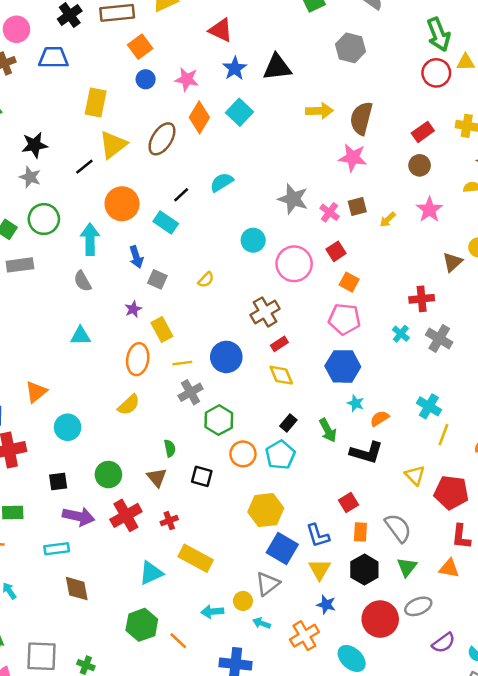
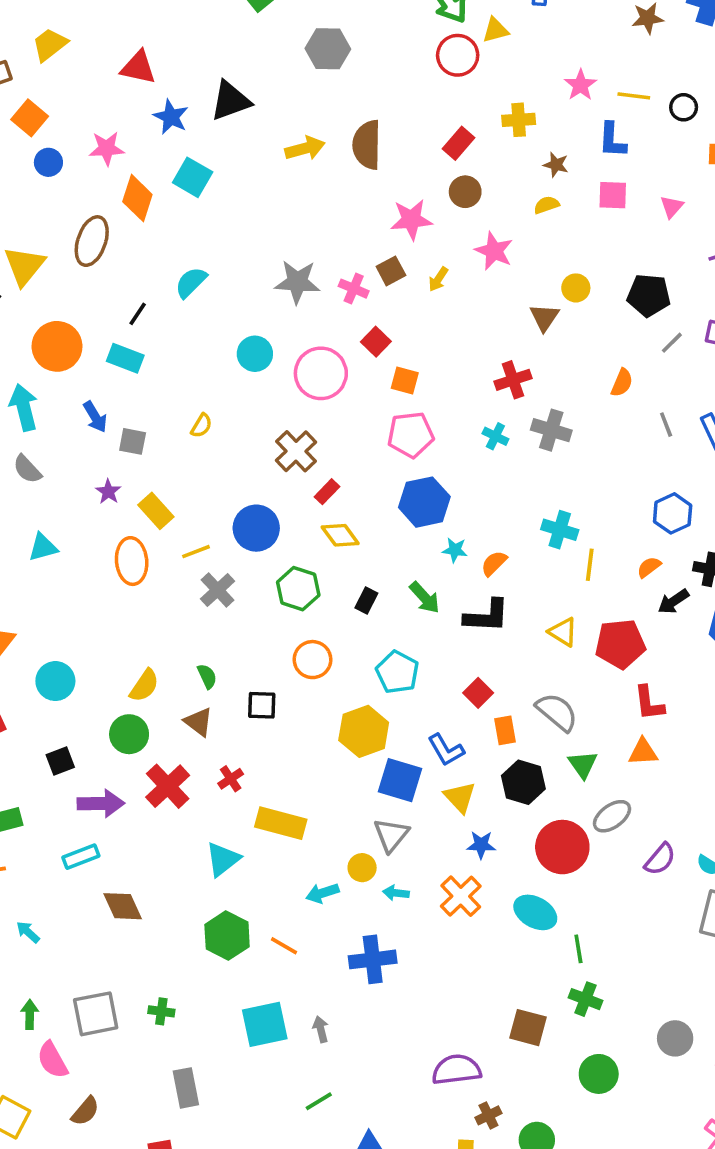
pink star: (353, 158) -> (411, 220), moved
yellow semicircle: (129, 405) -> (144, 686), moved
green hexagon: (219, 420) -> (298, 589), moved
cyan pentagon: (280, 455) -> (397, 672), moved

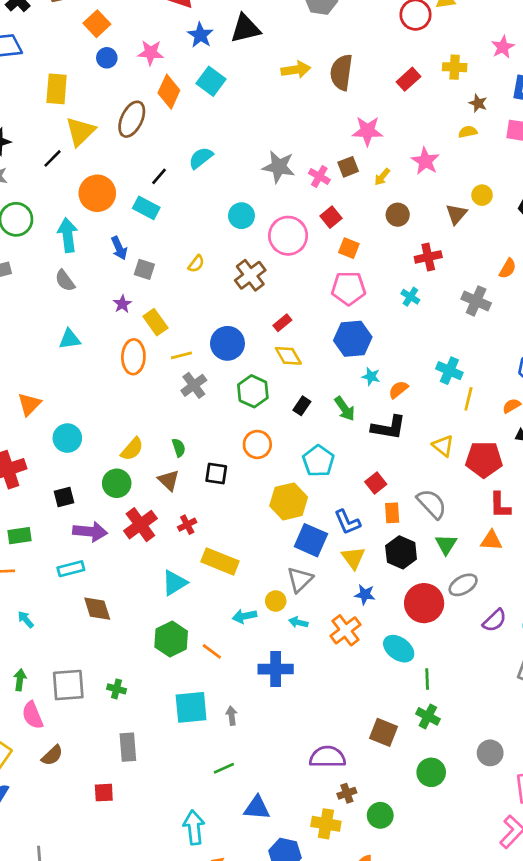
brown circle: (465, 192) -> (398, 215), moved
gray cross: (551, 430) -> (476, 301), moved
brown cross: (296, 451) -> (250, 275), moved

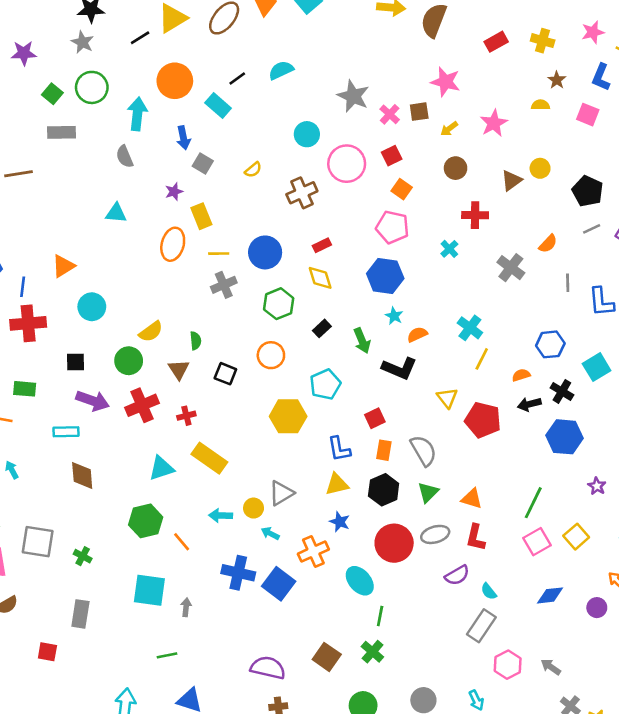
red L-shape: (500, 505) -> (476, 538), moved
blue square: (311, 540) -> (279, 584), moved
yellow triangle: (353, 558) -> (337, 484), turned 40

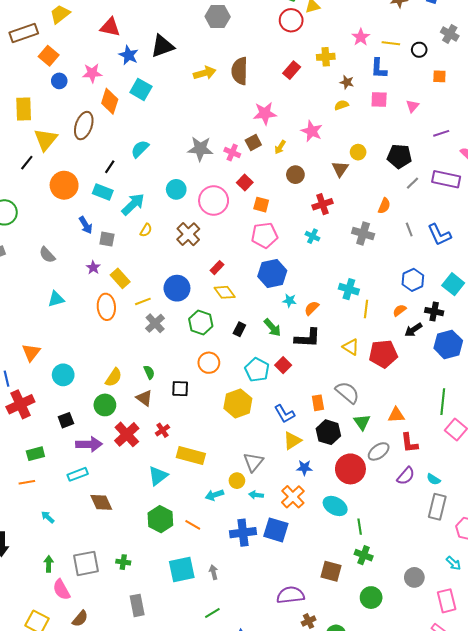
cyan arrow: (137, 114) -> (133, 204), moved, turned 60
red square: (375, 418) -> (283, 365), moved

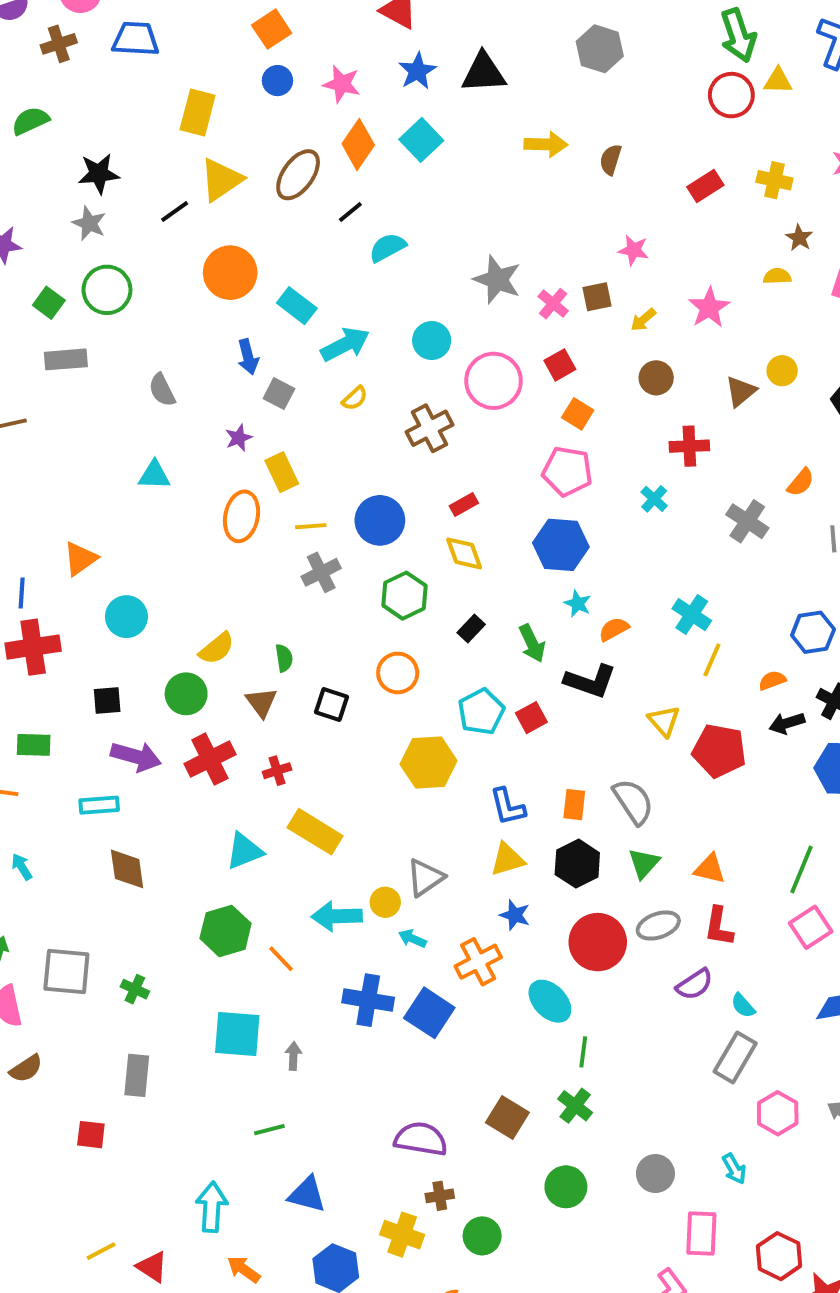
brown semicircle: (240, 71) -> (611, 160), size x0.6
pink star: (265, 113) -> (634, 250), size x0.7
black line: (110, 167) -> (350, 212), moved
cyan arrow: (214, 495) -> (337, 916), size x1.4

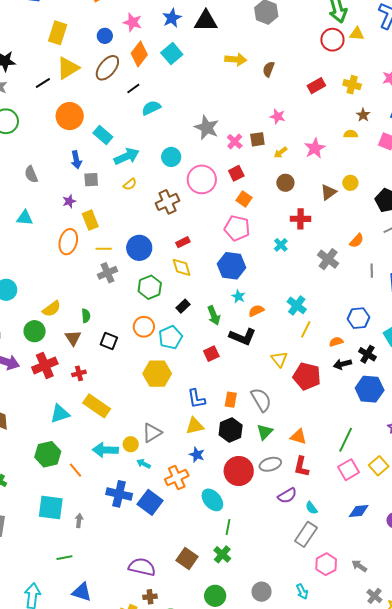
blue circle: (277, 81) -> (105, 36), moved
gray square: (279, 394) -> (91, 180), turned -35
cyan pentagon: (481, 712) -> (170, 337), moved

